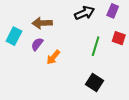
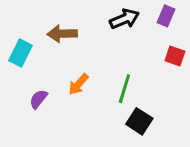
purple semicircle: (37, 44) -> (38, 99), moved
green line: (96, 46) -> (124, 89), moved

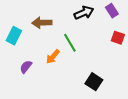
purple rectangle: (166, 16) -> (112, 11), turned -56
green line: (124, 89) -> (70, 43), moved, turned -48

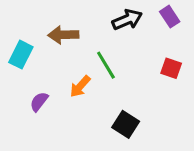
red square: (118, 38) -> (171, 68), moved
black square: (94, 82) -> (126, 124), moved

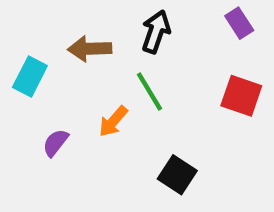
black arrow: (127, 20) -> (156, 32), moved, turned -48
red square: (171, 68) -> (241, 96), size x1.4

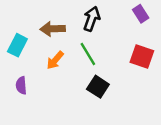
orange arrow: (113, 121) -> (55, 60), moved
purple semicircle: (56, 143) -> (21, 85), moved, turned -42
black square: (177, 175) -> (98, 87), moved

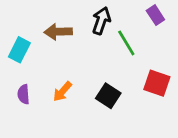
green line: (88, 54) -> (126, 43), moved
red square: (142, 56) -> (157, 83), moved
orange arrow: (55, 60) -> (62, 92), moved

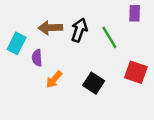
purple rectangle: (155, 15) -> (135, 13), turned 35
black arrow: (101, 21) -> (79, 30), moved
purple semicircle: (23, 94) -> (37, 58), moved

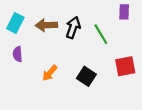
cyan rectangle: (17, 43) -> (15, 23), moved
purple semicircle: (37, 58) -> (18, 54), moved
red square: (136, 72) -> (125, 66), turned -30

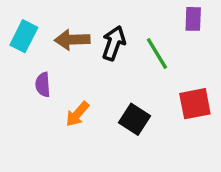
purple semicircle: (18, 54) -> (43, 85), moved

